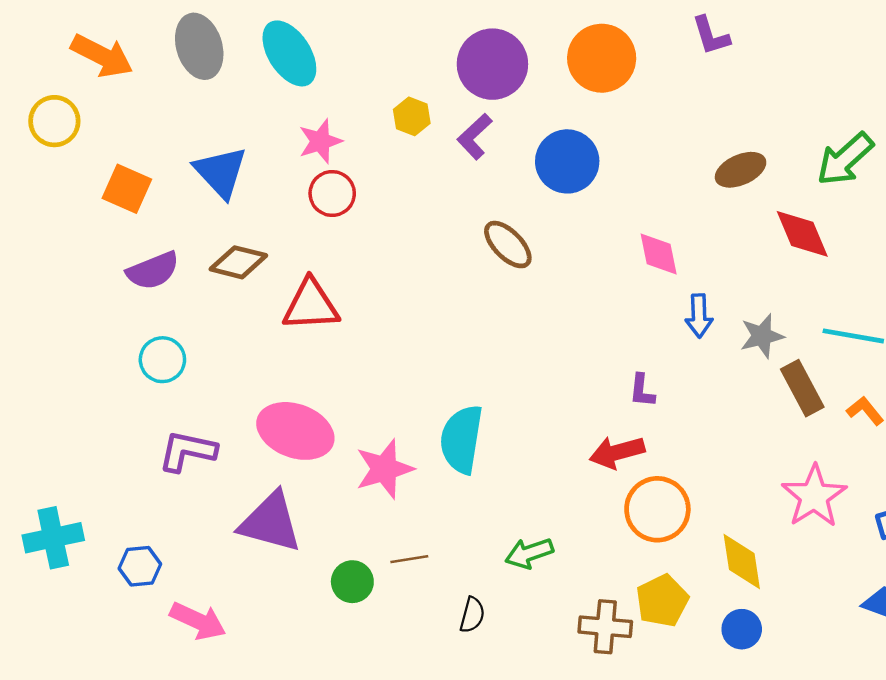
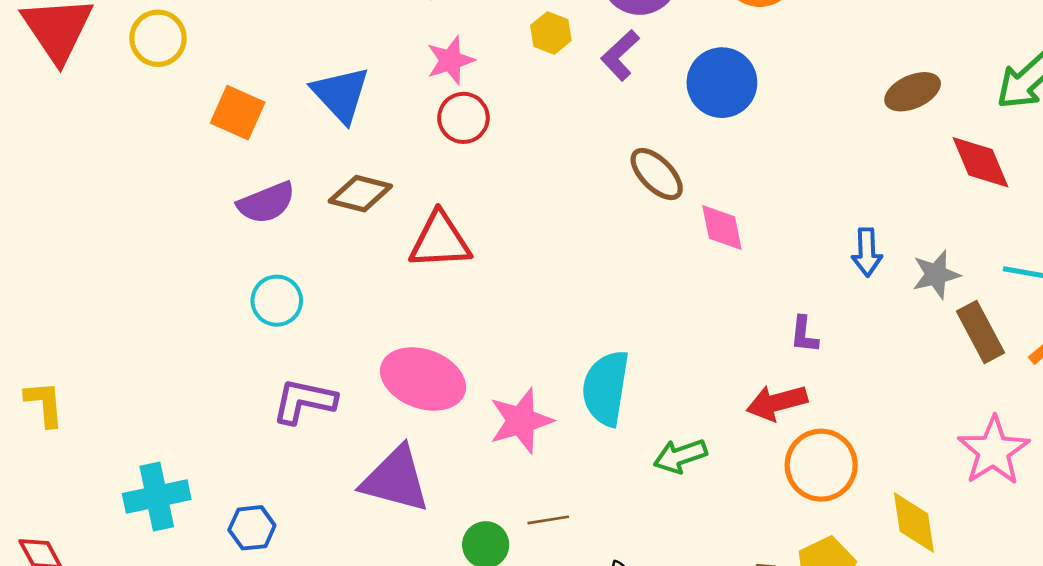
pink diamond: (659, 254) -> (722, 228), moved
green arrow: (529, 553) -> (680, 456), moved

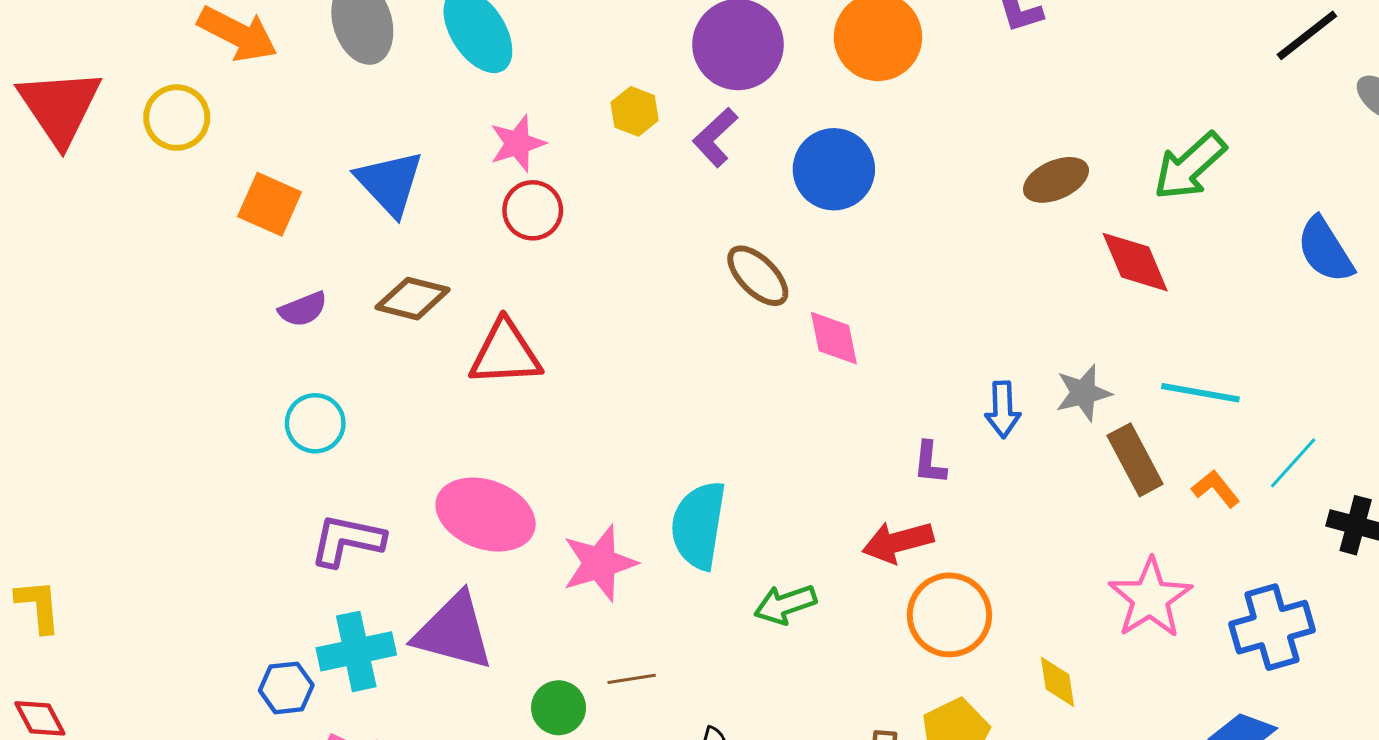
purple semicircle: (266, 203) -> (303, 309), size x0.7
blue arrow: (867, 252) -> (1003, 410), moved
yellow L-shape: (44, 404) -> (38, 606), moved
cyan cross: (157, 496) -> (356, 651), moved
yellow diamond: (914, 523) -> (1057, 682), size x0.7

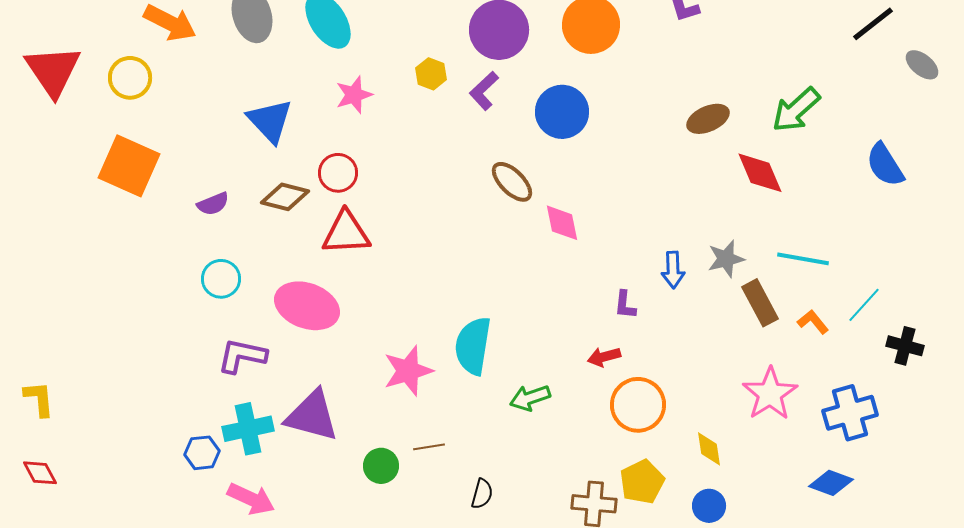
orange square: (270, 204) -> (129, 166), moved, size x1.5
red circle: (533, 210) -> (338, 173), moved
pink ellipse: (486, 515) -> (307, 306), moved
red arrow: (898, 542) -> (604, 357), size x0.7

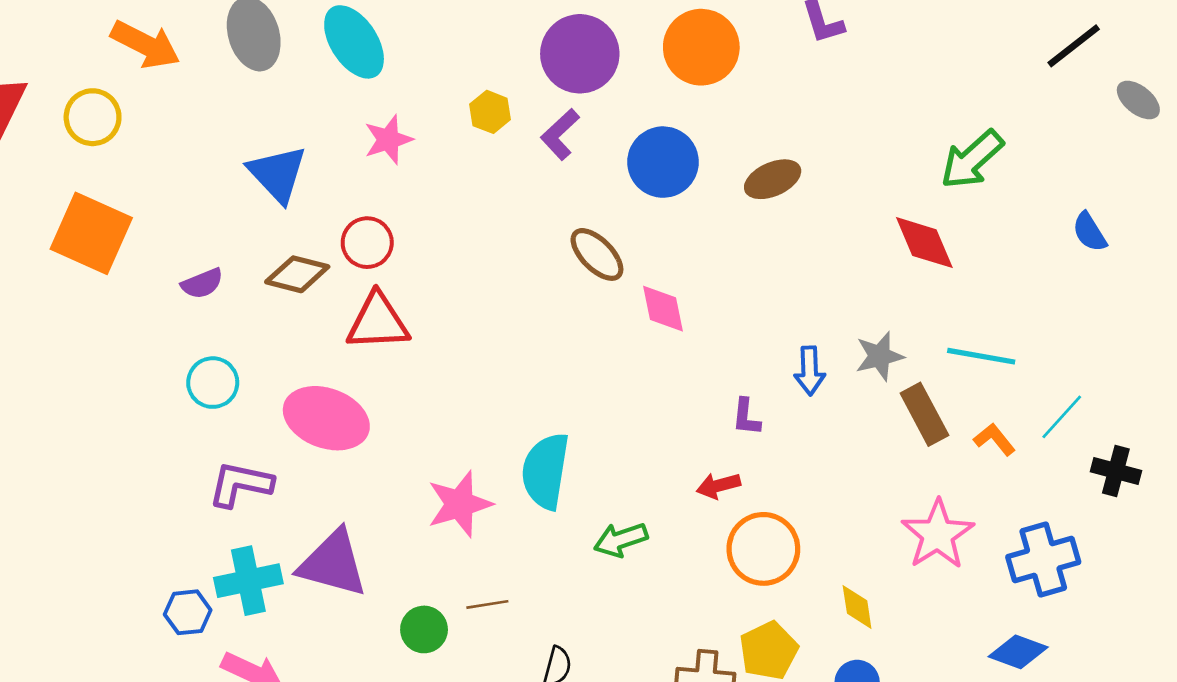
brown ellipse: (708, 119) -> (773, 179), moved
blue semicircle: (885, 165) -> (1089, 232), size x0.7

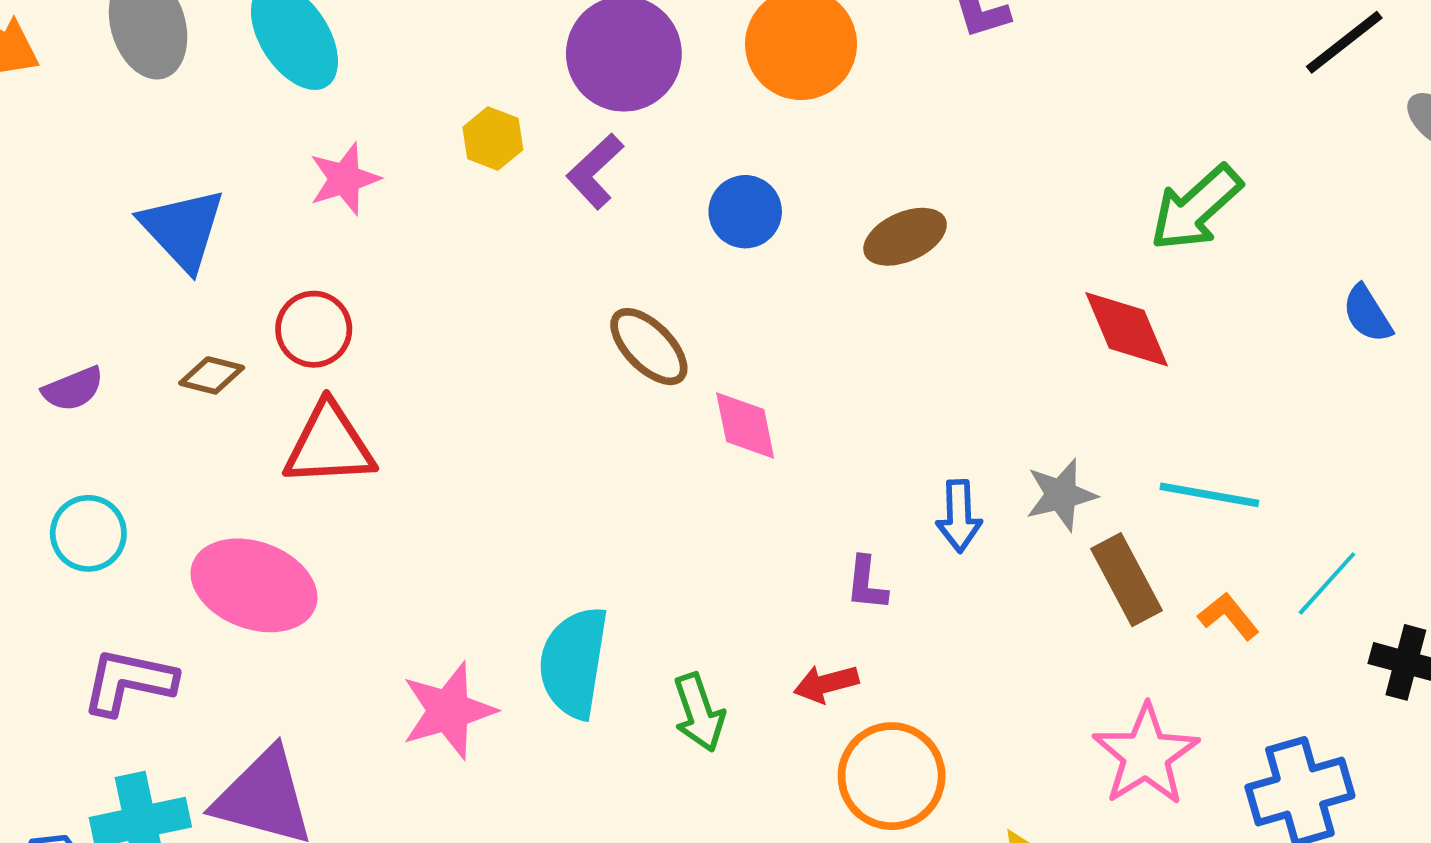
blue circle: (663, 162) -> (745, 212), size x0.7
brown diamond: (297, 274) -> (212, 375), size x0.7
green arrow: (621, 540) -> (699, 713), moved, turned -90

